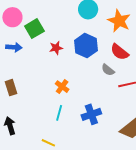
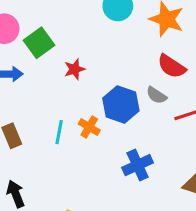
blue hexagon: (86, 46) -> (121, 104), moved
cyan line: (59, 113) -> (59, 132), moved

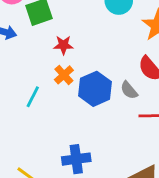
orange cross: (89, 127) -> (64, 75), moved
blue cross: (138, 165) -> (76, 159), moved

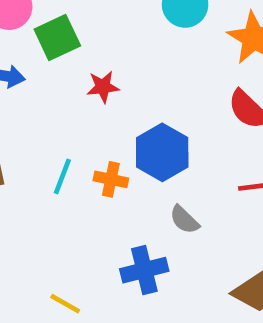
orange cross: (64, 75) -> (111, 179), moved, turned -30
gray semicircle: (129, 90) -> (184, 220), moved

